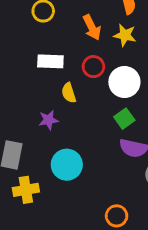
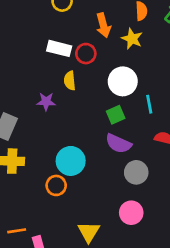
red circle: (93, 67) -> (86, 54), moved
cyan circle: (67, 165) -> (71, 161), moved
orange circle: (117, 216) -> (56, 185), moved

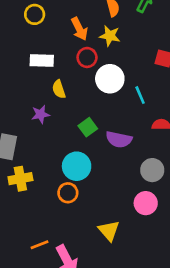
red circle: (86, 54) -> (87, 57), moved
green square: (116, 115) -> (88, 127), moved
gray circle: (136, 172) -> (152, 170), moved

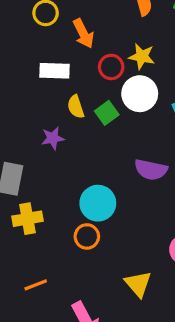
orange arrow: (79, 29) -> (83, 33), moved
yellow star: (110, 36) -> (142, 56), moved
green square: (88, 127) -> (107, 113), moved
orange line: (40, 245) -> (36, 285), moved

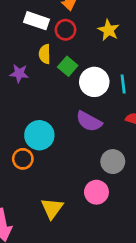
red circle: (111, 67) -> (66, 30), moved
white circle: (140, 94) -> (94, 82), moved
green square: (107, 113) -> (68, 66), turned -30

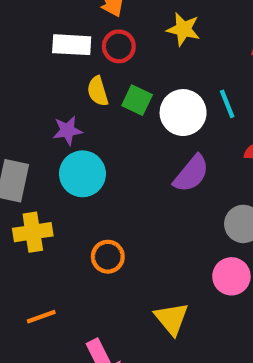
purple semicircle: (89, 121) -> (191, 174), turned -64
cyan circle: (39, 135) -> (82, 174), moved

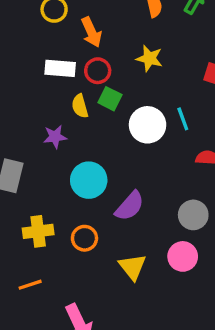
green square: (137, 100) -> (110, 99), moved
cyan circle: (82, 174) -> (89, 180), moved
purple semicircle: (191, 174) -> (130, 206), moved
yellow cross: (33, 232) -> (38, 231), moved
yellow triangle: (172, 319) -> (132, 267), moved

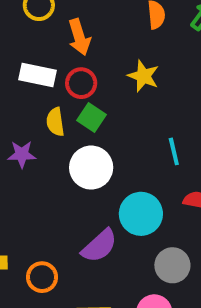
white circle: (148, 125) -> (91, 168), moved
cyan circle: (89, 180) -> (141, 214), moved

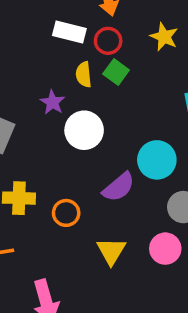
purple star: (22, 154) -> (52, 102), turned 30
white circle: (91, 168) -> (84, 130), moved

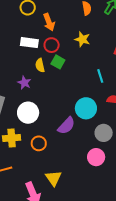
white circle: (84, 130) -> (28, 113), moved
yellow triangle: (111, 251) -> (54, 178), moved

